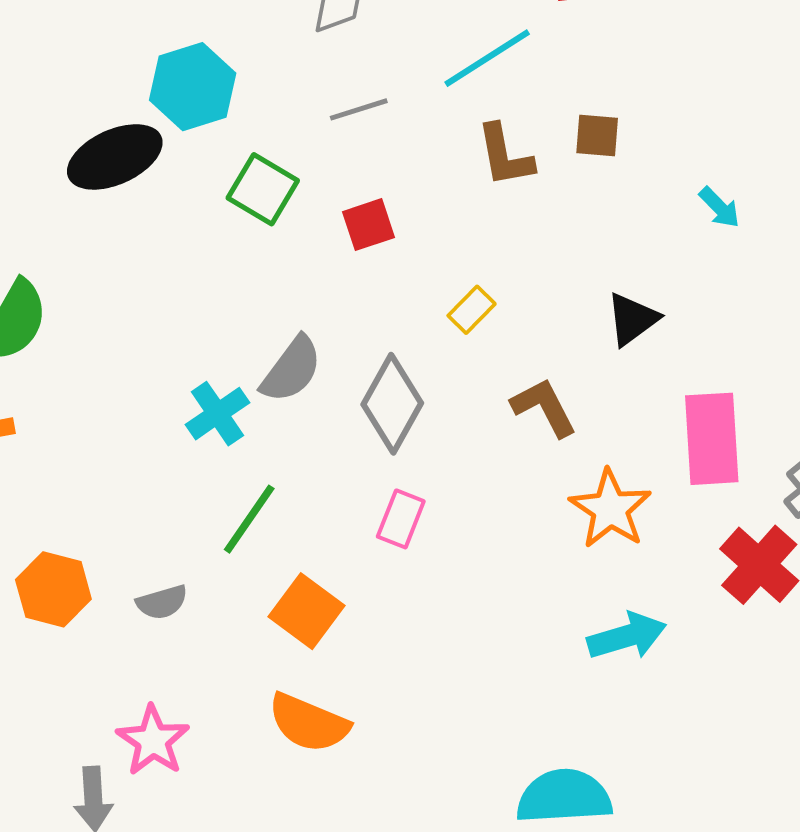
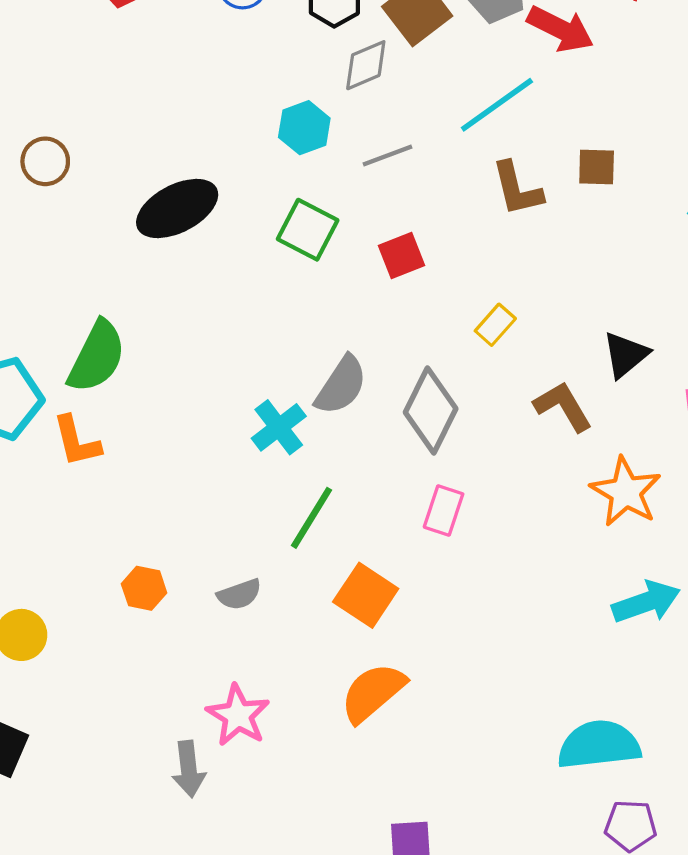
cyan hexagon: (193, 87) -> (304, 128), moved, size x0.7
black triangle: (632, 319) -> (626, 355), moved
orange hexagon: (53, 589) -> (144, 588), size x0.7
orange semicircle: (309, 723) -> (373, 693), turned 120

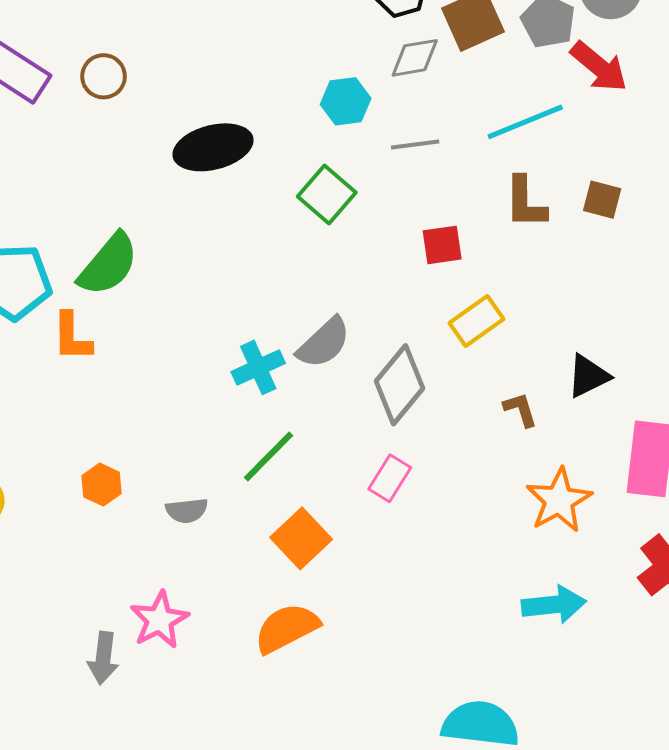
red square: (402, 255) -> (442, 245), moved
yellow rectangle: (495, 325) -> (477, 321), size x1.4
brown L-shape: (563, 406) -> (520, 410), size x0.7

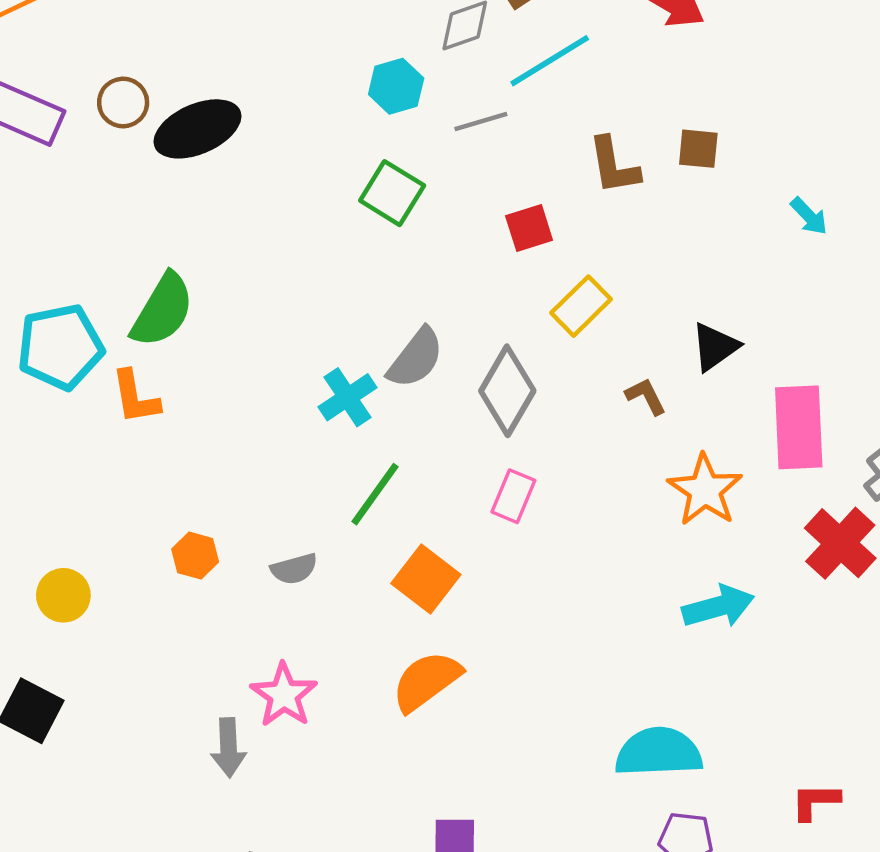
cyan line: (525, 122) -> (550, 61), moved
black ellipse: (213, 147) -> (198, 129), moved

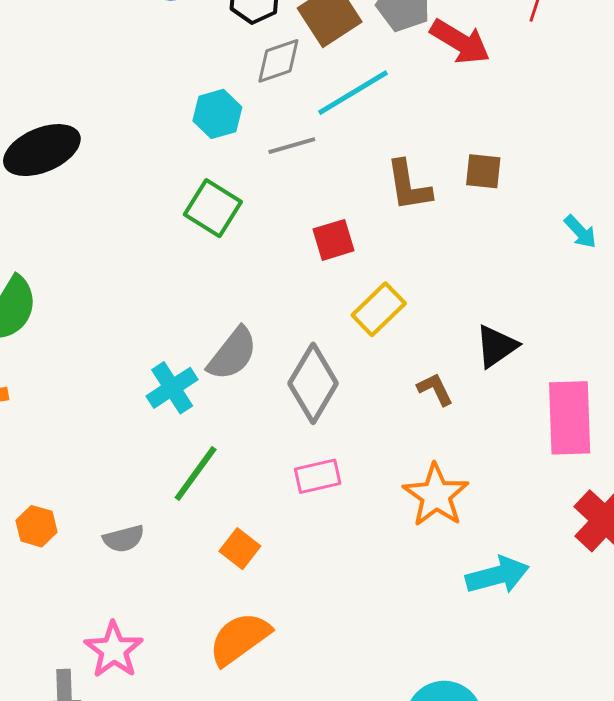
orange star: (705, 490) -> (436, 495), moved
pink rectangle: (513, 496) -> (318, 476), turned 54
orange square: (426, 579) -> (240, 549), size x0.7

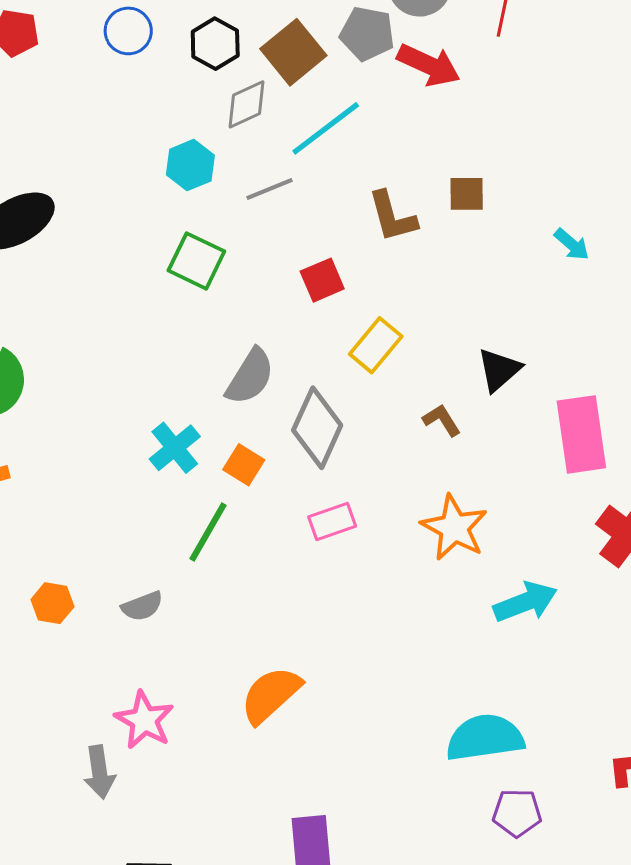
gray semicircle: (232, 354) -> (250, 377), moved
orange square: (240, 549) -> (244, 465), moved

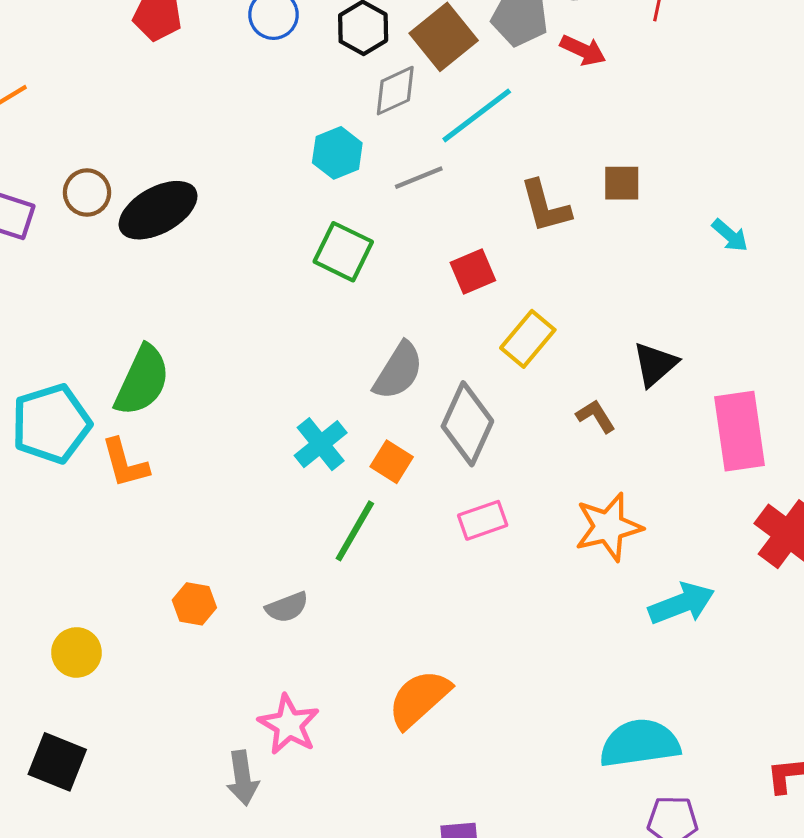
red arrow: (429, 65) -> (583, 50), size x0.7
orange star: (454, 528) -> (608, 527), turned 30

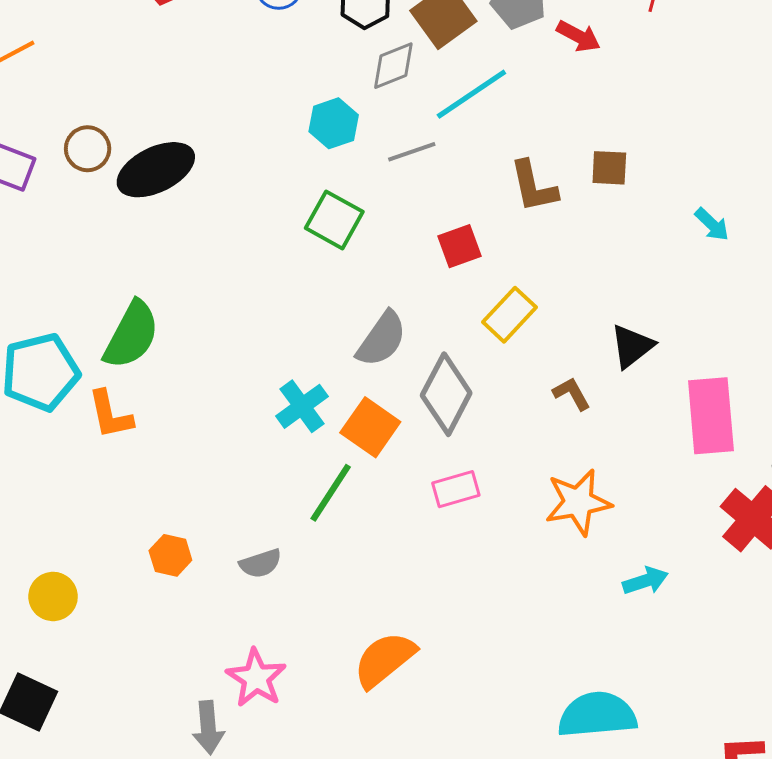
orange square: (392, 462) -> (370, 427), size x1.4
cyan arrow: (682, 604) -> (645, 581), size x0.7

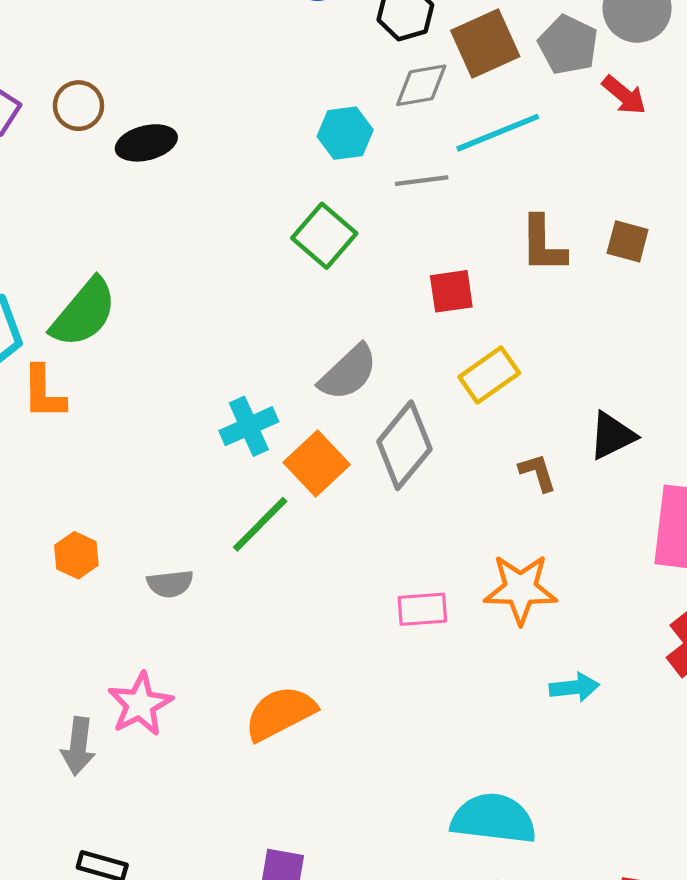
black ellipse: (156, 170) -> (146, 143), size x0.7
pink rectangle: (456, 489) -> (422, 609), moved

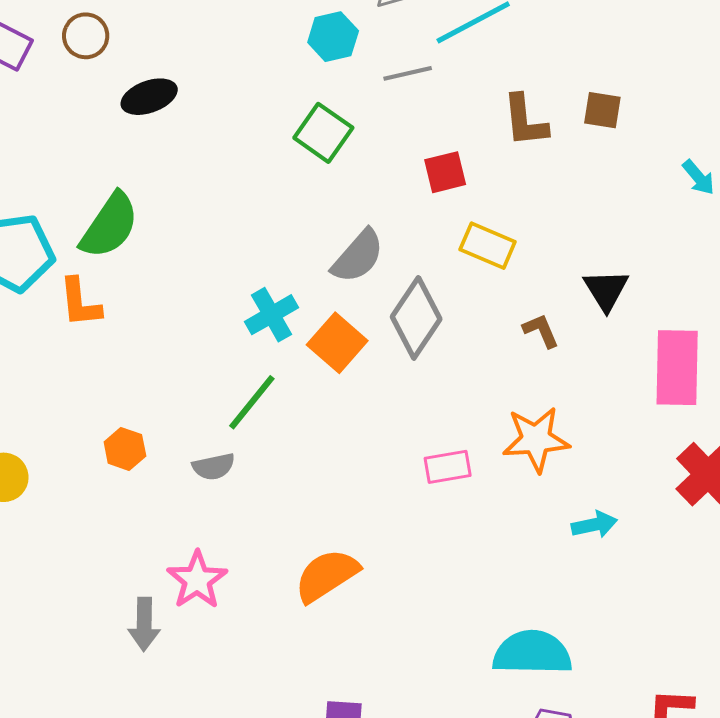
black ellipse: (146, 143) -> (149, 97), moved
yellow rectangle: (489, 375) -> (488, 246), turned 64
black triangle: (612, 436) -> (606, 290), turned -30
green line: (260, 524) -> (252, 402), moved

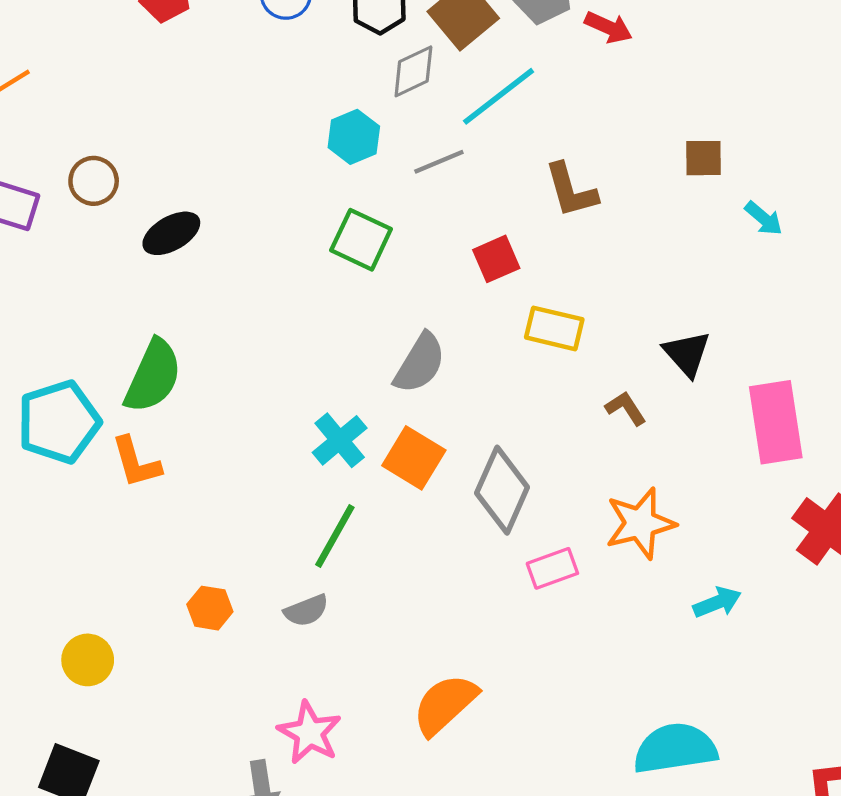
brown square: (602, 110) -> (704, 158), moved
gray diamond: (416, 318) -> (502, 490), moved

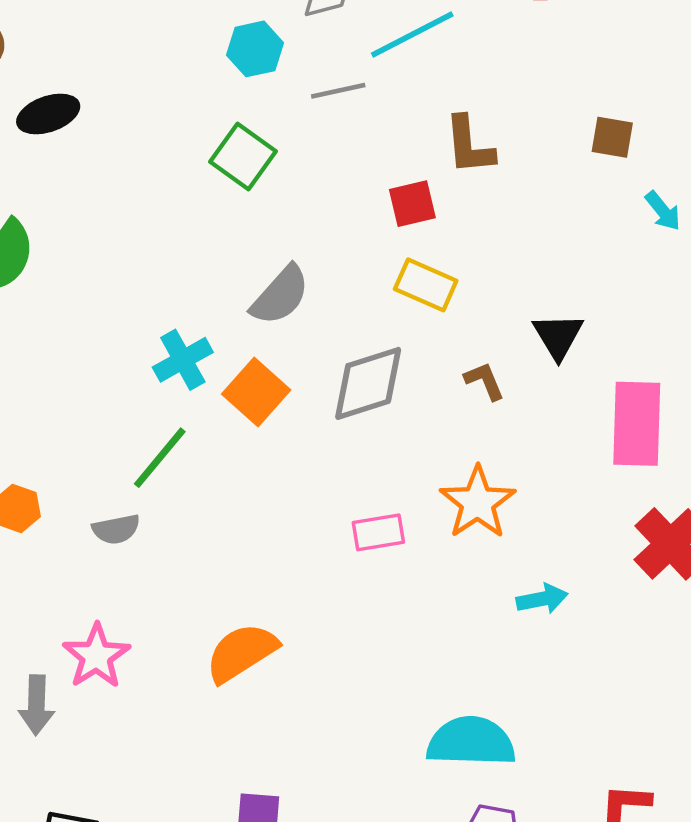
red square: (496, 259) -> (412, 204), moved
gray diamond: (502, 490) -> (368, 383), moved, turned 38
orange star: (640, 523) -> (478, 503), turned -30

